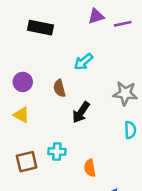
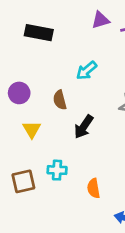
yellow triangle: (21, 115) -> (32, 129), moved, turned 30

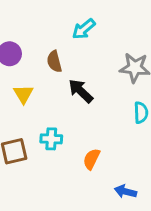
black arrow: (84, 127) -> (81, 91), turned 100
orange semicircle: (94, 188) -> (91, 159), turned 36

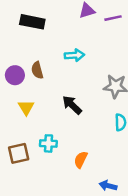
cyan arrow: (84, 29) -> (75, 55), turned -144
brown semicircle: (54, 62) -> (37, 70), moved

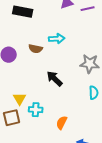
brown semicircle: (37, 70) -> (36, 49), moved, turned -64
yellow triangle: (26, 107) -> (20, 99), moved

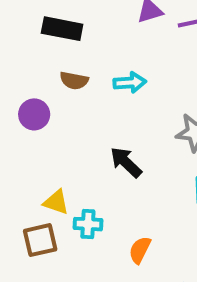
brown semicircle: (36, 49) -> (74, 81), moved
yellow triangle: (20, 99) -> (56, 202), turned -40

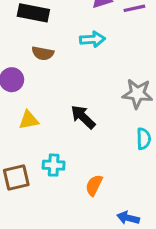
cyan arrow: (130, 83) -> (92, 39), moved
yellow triangle: (56, 202) -> (29, 120), moved, turned -30

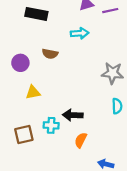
brown semicircle: (43, 53) -> (50, 54), moved
black arrow: (83, 117) -> (73, 115), moved, turned -42

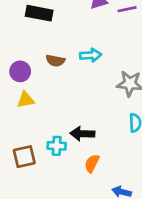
cyan arrow: (80, 33) -> (91, 55), moved
yellow triangle: (33, 92) -> (26, 100), moved

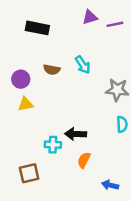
cyan arrow: (91, 55) -> (83, 65), turned 60
brown square: (24, 157) -> (29, 173), moved

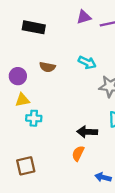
cyan arrow: (83, 65) -> (87, 63), moved, turned -30
black arrow: (76, 134) -> (87, 132), moved
cyan cross: (53, 145) -> (34, 118), moved

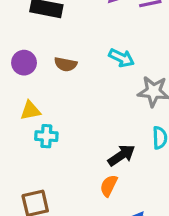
purple circle: (18, 76) -> (24, 63), moved
black arrow: (87, 132) -> (121, 155), turned 144

